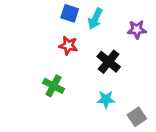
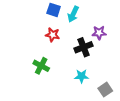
purple star: (137, 29) -> (99, 33), moved
black cross: (109, 62) -> (84, 47), turned 30

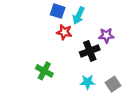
red star: (53, 35) -> (64, 32), moved
gray square: (105, 90) -> (113, 84), moved

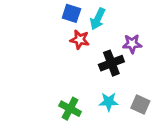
green cross: (44, 71) -> (70, 109), moved
gray square: (113, 84) -> (140, 104), turned -32

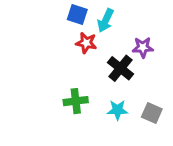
black cross: (111, 63) -> (120, 68), turned -30
green cross: (70, 109) -> (76, 101), moved, turned -35

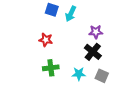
red star: (86, 43) -> (46, 40), moved
black cross: (120, 68) -> (93, 52), moved

